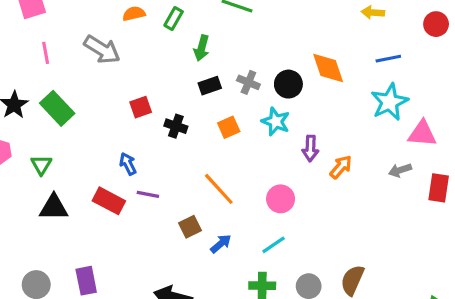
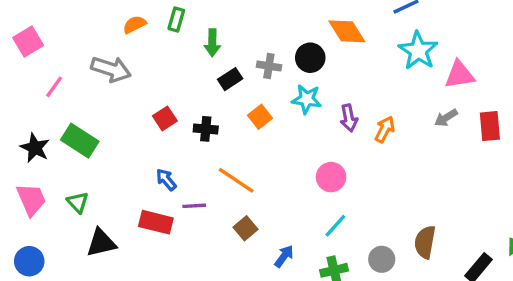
pink line: (46, 53) -> (54, 87), turned 60
orange line: (219, 189) -> (236, 180), moved
blue arrow: (221, 244) -> (284, 256), moved

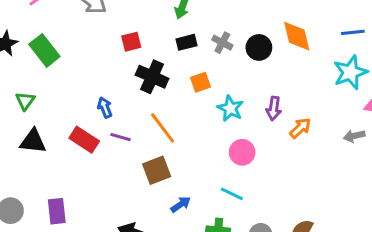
cyan star: (307, 99) -> (230, 108), moved
red square: (165, 118) -> (131, 42), moved
black cross: (206, 129) -> (152, 77), size x1.5
cyan line: (335, 226) -> (232, 194), turned 55
brown square: (246, 228) -> (157, 170), size x1.4

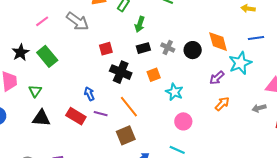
cyan star: (350, 72) -> (240, 63), moved
purple arrow: (274, 108) -> (217, 78), moved, turned 42

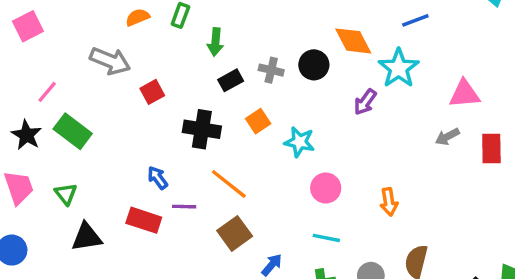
pink line: (42, 21) -> (47, 92), moved
red square: (106, 49) -> (152, 92), moved
orange arrow: (222, 104) -> (389, 202), moved, turned 140

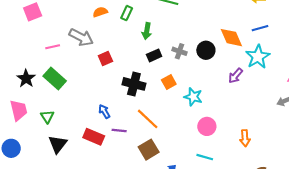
blue line: (415, 20) -> (260, 28), moved
pink line: (47, 92) -> (53, 47), moved, turned 32
black triangle: (87, 237) -> (58, 144), turned -48

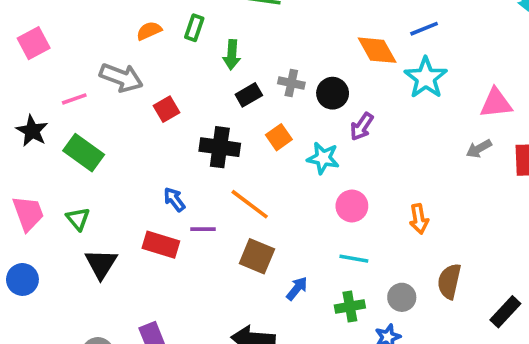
black circle: (206, 50) -> (333, 93), moved
purple arrow: (236, 76) -> (362, 127), moved
black star: (26, 78) -> (32, 131), moved
brown square: (149, 150) -> (257, 256), turned -30

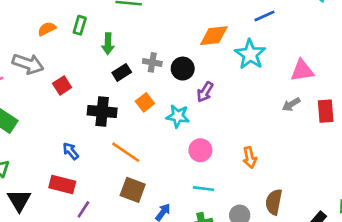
blue line: (424, 29) -> (264, 16), moved
orange diamond: (377, 50) -> (214, 36), turned -64
purple line: (203, 229) -> (83, 209), moved, turned -54

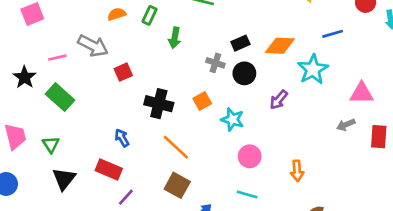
black rectangle: (122, 72) -> (240, 43), moved
purple arrow: (205, 92) -> (279, 100), moved

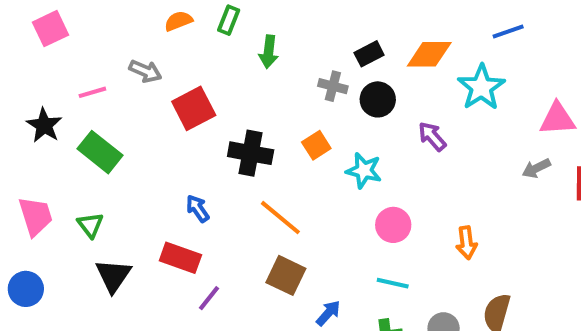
gray arrow: (93, 46) -> (145, 71), size x0.7
red square: (123, 72) -> (194, 108), size x1.5
purple arrow: (279, 100) -> (432, 136), turned 102

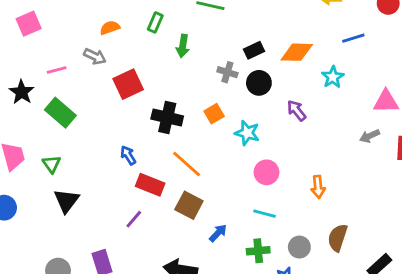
orange semicircle: (178, 21) -> (110, 28), moved
cyan star: (481, 87) -> (333, 77), size x0.7
red rectangle: (180, 258) -> (150, 185), moved

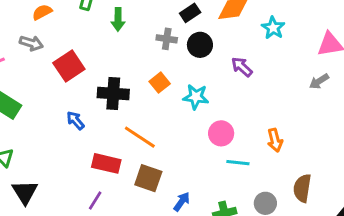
blue arrow: (128, 155) -> (75, 120), moved
cyan line: (265, 214) -> (238, 163), moved

